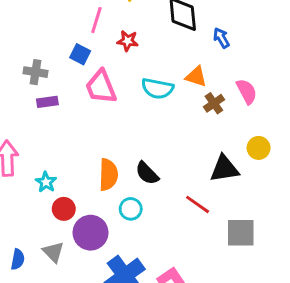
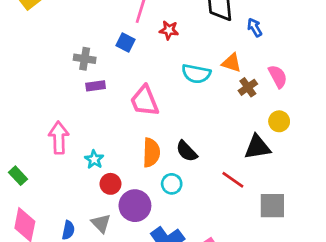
pink trapezoid: (101, 87) -> (144, 101), moved
yellow circle: (259, 148) -> (279, 121), moved

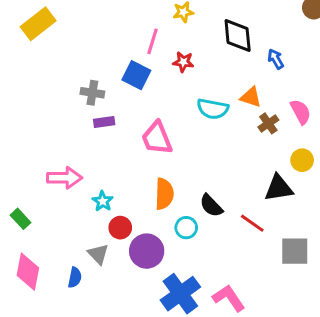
blue square: (125, 42) -> (136, 75), size x1.4
pink arrow: (59, 138) -> (65, 178), turned 92
black semicircle: (187, 151) -> (211, 206), moved
gray triangle: (101, 223) -> (98, 254), moved

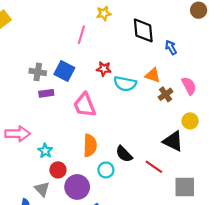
red star: (183, 62) -> (104, 69), moved
blue square: (136, 75) -> (64, 71), moved
black triangle: (279, 188) -> (173, 141), turned 35

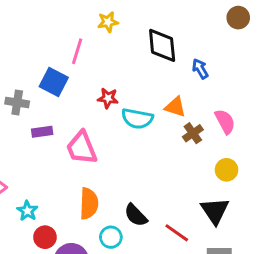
blue square: (64, 71) -> (54, 82), moved
purple rectangle: (46, 93) -> (42, 132), moved
black triangle: (173, 141) -> (215, 211), moved, turned 30

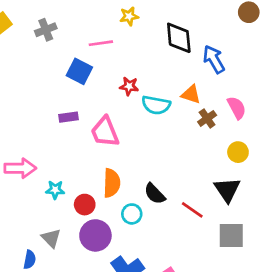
pink line: (77, 51) -> (101, 43), turned 65
blue arrow: (200, 69) -> (214, 59), size x1.5
gray cross: (17, 102) -> (46, 30), moved, turned -30
cyan star: (27, 211) -> (55, 190), turned -30
red circle: (45, 237) -> (85, 205), moved

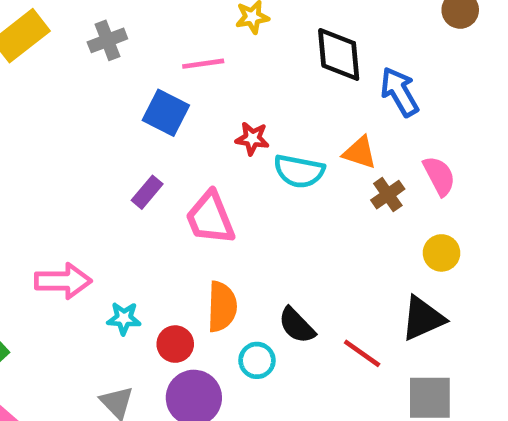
purple rectangle: (69, 117) -> (147, 192), turned -42
black triangle: (227, 190) -> (423, 318), turned 40

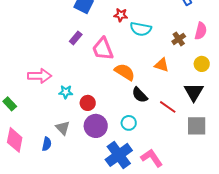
orange triangle: (360, 152) -> (162, 65), moved
pink semicircle: (439, 176) -> (201, 31), turned 42
orange semicircle: (222, 307) -> (125, 72), moved, turned -60
black triangle: (423, 318) -> (194, 92), turned -35
cyan circle: (257, 360) -> (129, 123), moved

